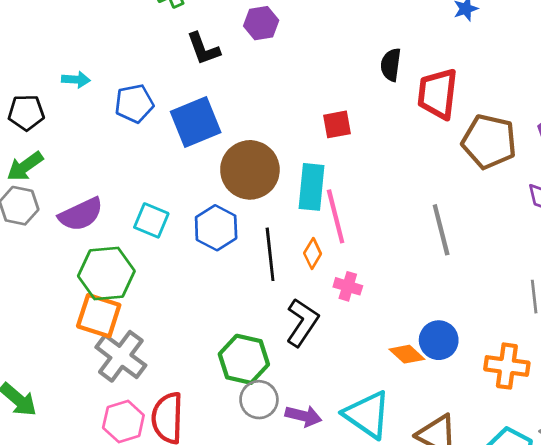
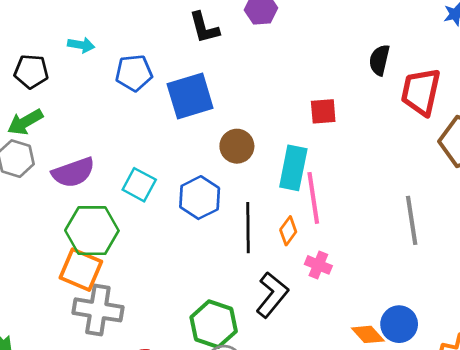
brown circle: (250, 170) -> (237, 146), size x0.6
gray cross: (121, 356) -> (98, 310), turned -33

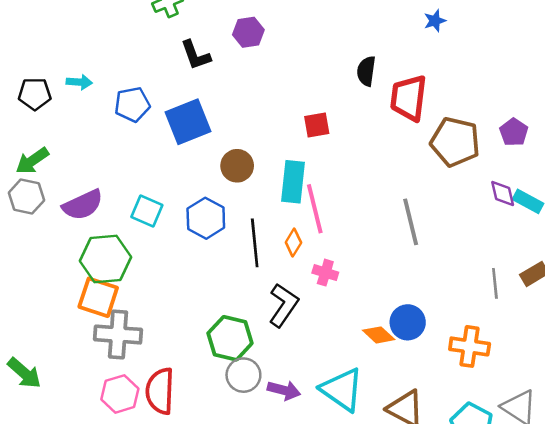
black pentagon: (31, 71) -> (35, 94), moved

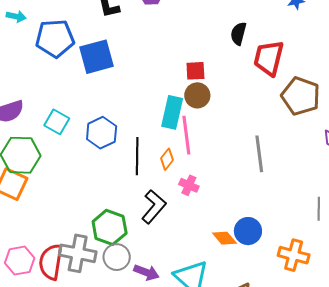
blue pentagon: (132, 104) -> (55, 38), size x1.4
brown circle: (237, 166) -> (197, 95), moved
gray cross: (118, 335) -> (78, 253), moved

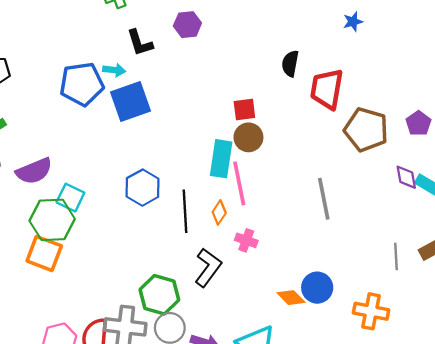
cyan arrow: (16, 16) -> (114, 70), moved
cyan square: (57, 122) -> (70, 198), moved

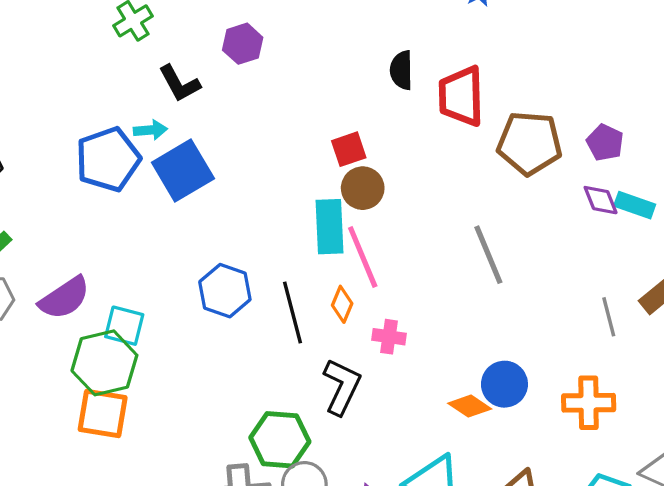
purple pentagon: (418, 123) -> (605, 143), moved

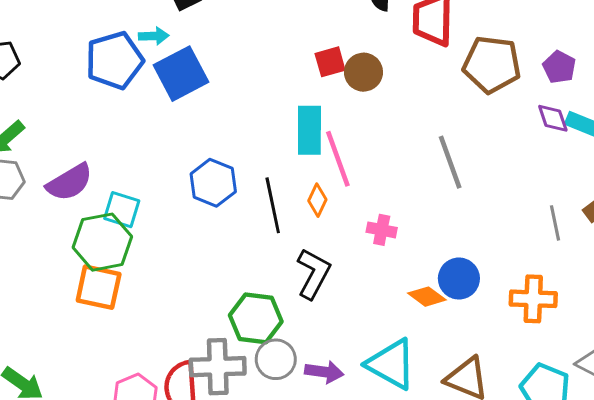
brown circle: (363, 188) -> (363, 72), moved
pink cross: (389, 337) -> (382, 230), moved

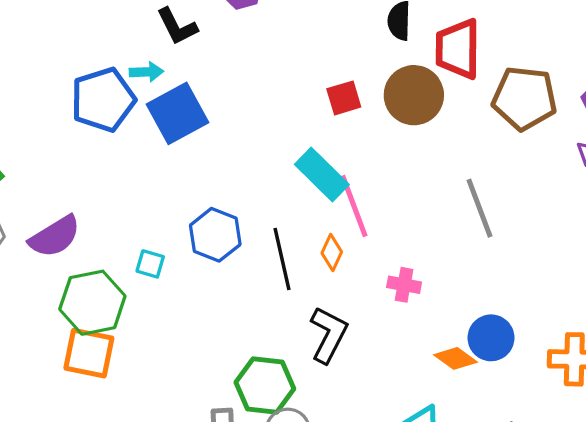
brown circle: (363, 72) -> (414, 95), moved, size x1.4
cyan rectangle: (309, 130) -> (322, 175), turned -45
cyan square: (122, 210) -> (150, 264), moved, size x0.7

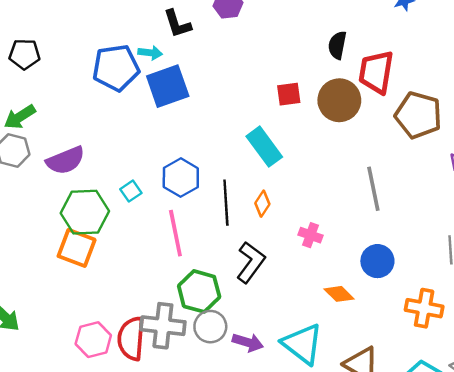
pink line: (354, 206) -> (175, 233), moved
cyan square: (150, 264) -> (131, 191), turned 30
blue circle: (491, 338) -> (377, 261), moved

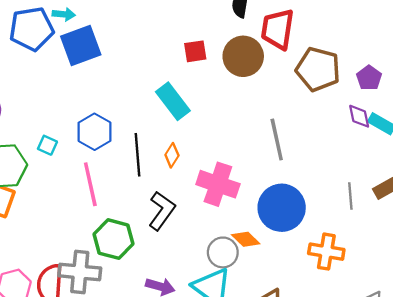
cyan square: (131, 191) -> (47, 145), turned -30
pink cross: (311, 235) -> (218, 184), size x1.8
blue circle: (377, 261) -> (282, 208), size x1.5
gray circle: (210, 327) -> (223, 252), moved

